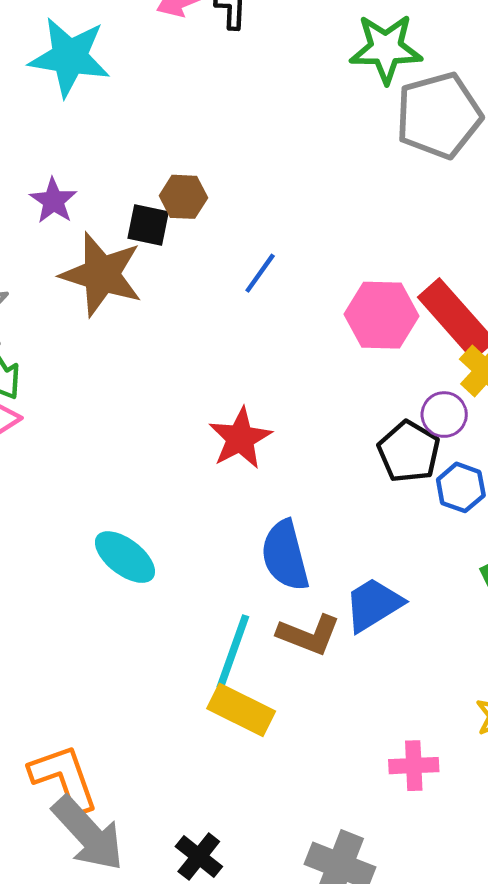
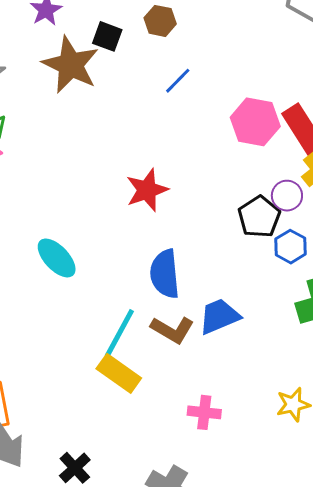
brown hexagon: (183, 197) -> (160, 21), moved
pink cross: (414, 766) -> (204, 412), moved

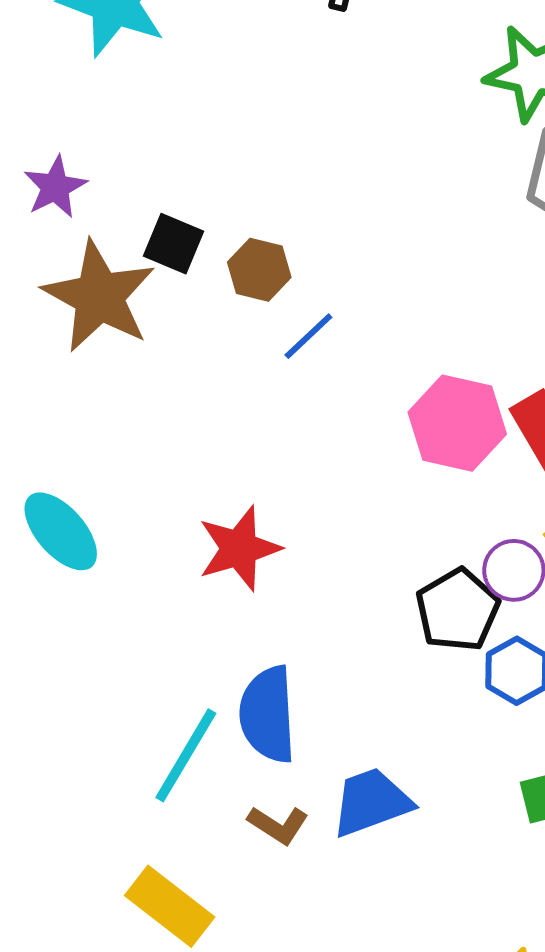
brown hexagon: (160, 21) -> (259, 270), moved
cyan ellipse: (57, 258) -> (61, 531), moved
brown L-shape: (172, 330) -> (278, 825), size x0.7
cyan line: (119, 333) -> (186, 755), moved

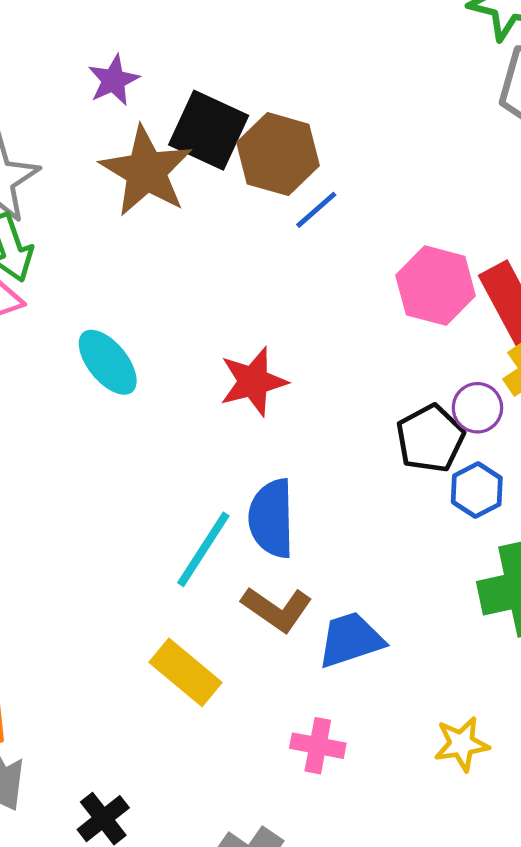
black square: (173, 244) -> (209, 130), size x1.6
brown hexagon: (259, 270) -> (278, 154), size x1.6
blue trapezoid: (371, 802) -> (351, 640), moved
brown L-shape: (278, 825) -> (277, 609), size x1.4

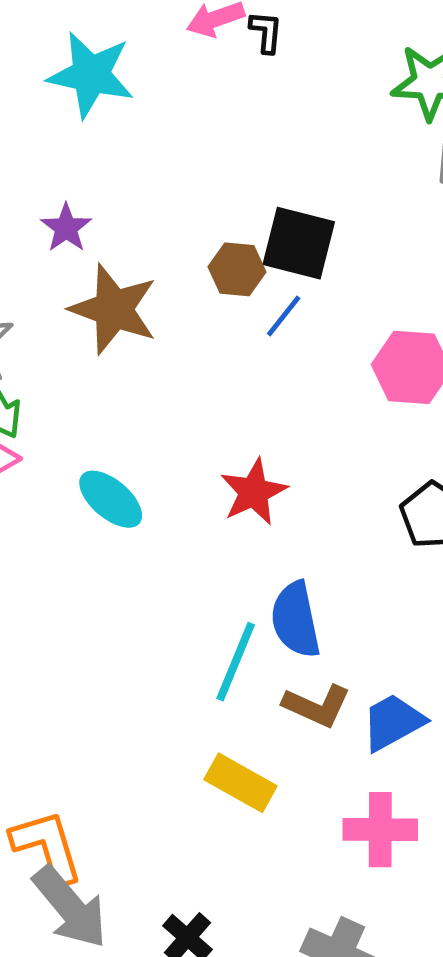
black square: (209, 130) -> (299, 243), moved
brown hexagon: (278, 154) -> (237, 269), size x0.7
pink cross: (318, 746) -> (380, 830), size x1.4

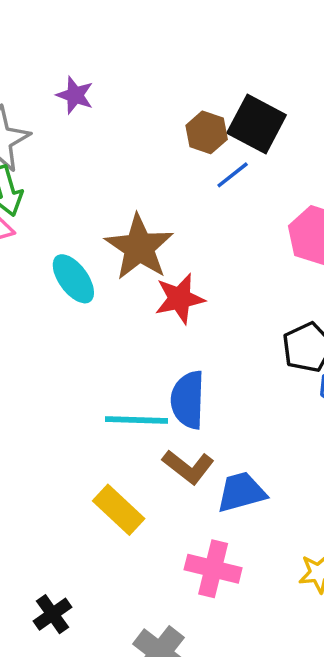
purple star: (66, 228) -> (75, 95), moved, turned -30
brown star: (114, 309) -> (139, 247), moved
cyan line: (236, 662) -> (137, 420), turned 56

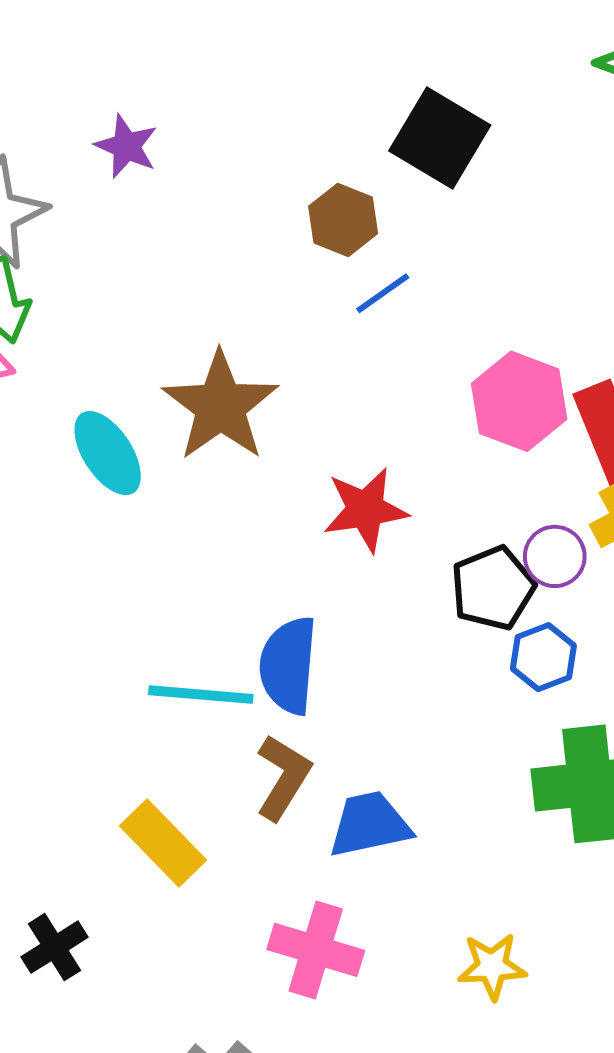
black square: (257, 124) -> (440, 138), moved
red star: (180, 299) -> (366, 510), moved
brown L-shape: (188, 467) -> (283, 777), turned -99
black cross: (52, 614) -> (54, 947), moved

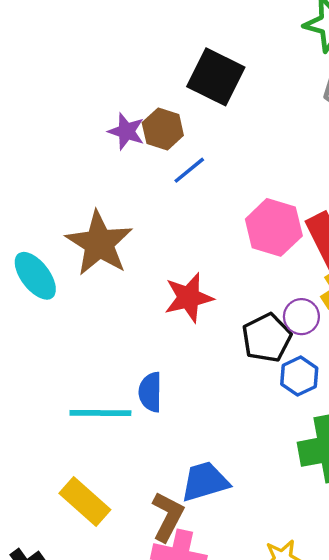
purple star: (126, 146) -> (126, 131), moved
blue semicircle: (288, 665) -> (150, 392), size x0.7
brown L-shape: (283, 777) -> (168, 517), moved

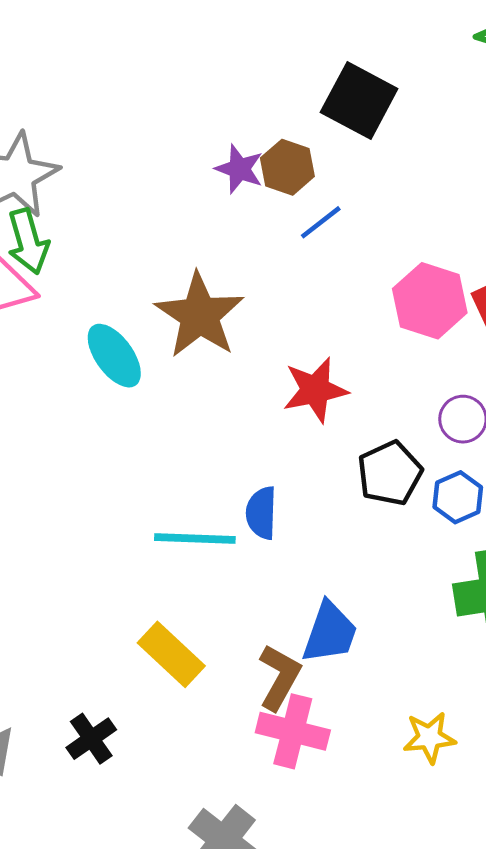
black pentagon: (267, 338) -> (390, 473), moved
blue trapezoid: (205, 482) -> (330, 632), turned 124

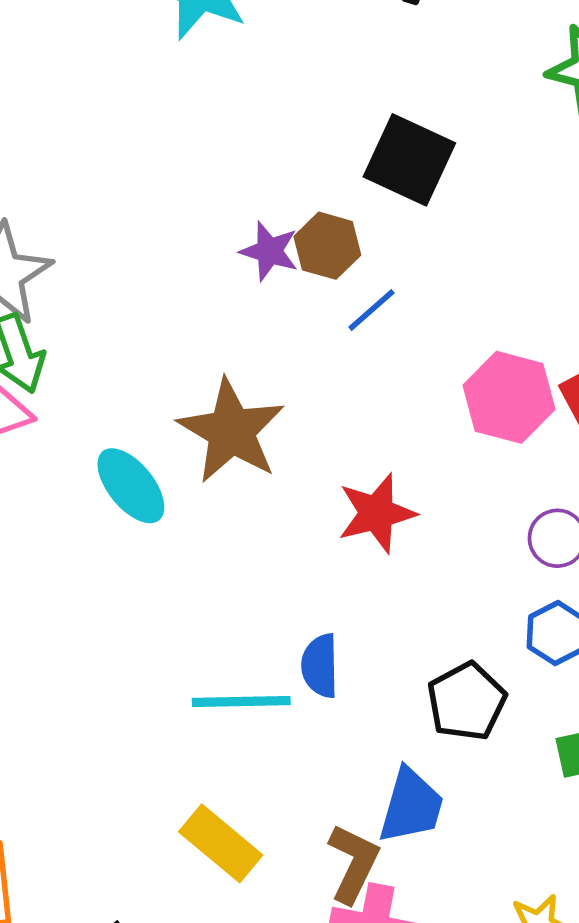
black pentagon: (390, 473) -> (466, 702), moved

